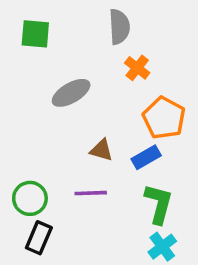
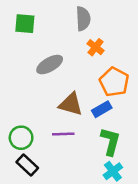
brown triangle: (101, 150) -> (71, 104), size x1.5
black rectangle: (39, 238) -> (27, 165), turned -70

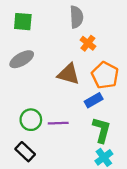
gray ellipse: (50, 65) -> (22, 59), moved
brown triangle: (71, 104) -> (68, 74), moved
green circle: (21, 138) -> (31, 120), moved

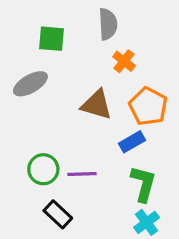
green square: (23, 22) -> (51, 39), moved
black rectangle: (25, 152) -> (58, 214), moved

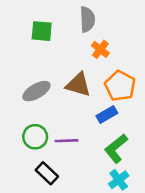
gray ellipse: (30, 84) -> (36, 91), moved
green L-shape: (143, 184) -> (116, 148), turned -144

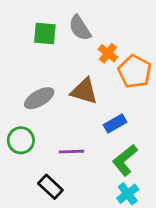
gray semicircle: (87, 19) -> (80, 28), moved, turned 150
orange pentagon: (120, 86) -> (135, 71), moved
green circle: (35, 137) -> (21, 140), moved

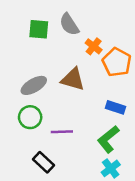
blue rectangle: (115, 123) -> (116, 107), moved, turned 48
green circle: (21, 140) -> (30, 117), moved

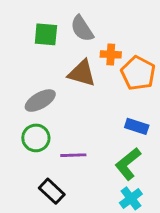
orange cross: (94, 46) -> (111, 54), turned -35
brown triangle: (73, 79) -> (82, 73), moved

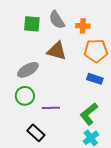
orange cross: (111, 54) -> (83, 26), moved
orange pentagon: (138, 73) -> (96, 51), turned -30
blue rectangle: (137, 126) -> (95, 79), moved

